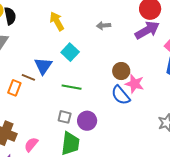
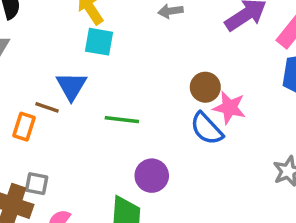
cyan square: (70, 52) -> (99, 42), moved, turned -30
gray square: (65, 117) -> (37, 184), moved

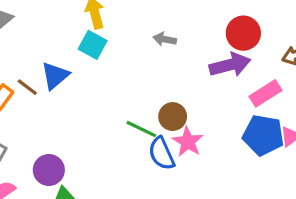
green line: (122, 120) -> (141, 129), moved
purple circle: (152, 176) -> (49, 170), moved

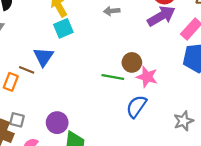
cyan square: (93, 45) -> (63, 28), turned -36
blue semicircle: (162, 153) -> (136, 106), moved, turned 75

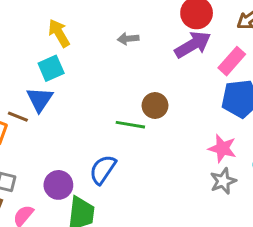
cyan square: (63, 28) -> (51, 68), moved
pink star: (147, 77) -> (222, 148), moved
blue semicircle: (136, 106) -> (103, 169), moved

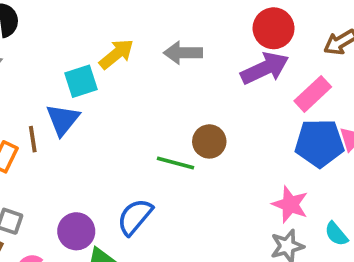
yellow arrow: (59, 33) -> (117, 54), moved, turned 76
gray arrow: (128, 39) -> (183, 53), size x1.4
brown line: (18, 117) -> (33, 139), turned 54

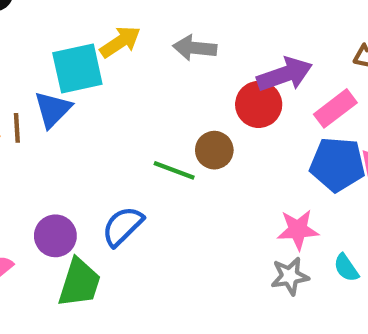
red circle: (274, 28) -> (259, 104), moved
cyan square: (81, 81) -> (77, 68), size x1.4
pink star: (290, 204) -> (298, 230), turned -30

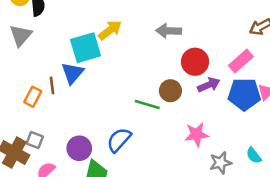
gray arrow: (195, 48) -> (169, 31), moved
purple arrow: (285, 74) -> (209, 85), moved, size x0.7
pink star: (298, 230) -> (197, 134), moved

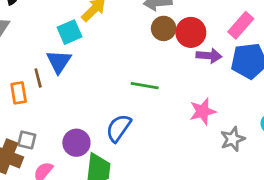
cyan square: (86, 48) -> (70, 32), size x0.7
purple arrow: (209, 85) -> (209, 56), turned 35
brown circle: (170, 91) -> (164, 28), moved
orange rectangle: (33, 97) -> (19, 93), turned -30

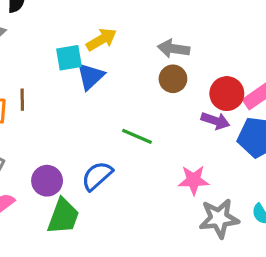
red circle: (191, 32) -> (227, 94), moved
blue triangle: (59, 62) -> (90, 76), moved
gray star: (233, 139) -> (219, 218), size x1.4

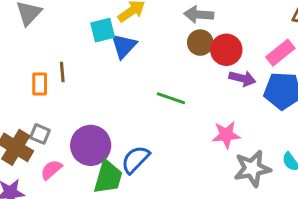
red circle: (227, 94) -> (226, 50), moved
blue semicircle: (97, 176) -> (135, 159), moved
purple circle: (47, 181) -> (91, 145), size x1.4

